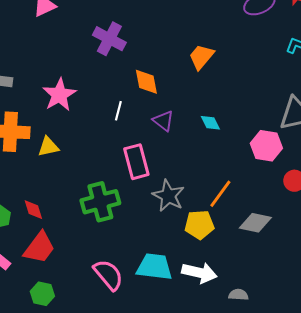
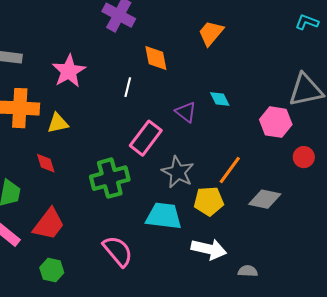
purple triangle: (163, 121) -> (186, 112), moved
pink rectangle: (136, 162) -> (146, 138), turned 52
red diamond: (33, 210) -> (46, 163), moved
cyan trapezoid: (154, 267) -> (164, 216), moved

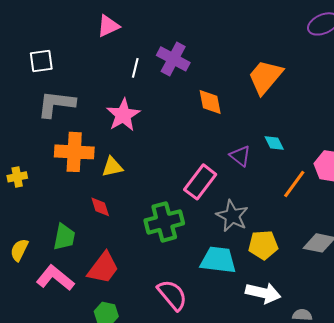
orange trapezoid: (211, 33) -> (265, 77), size x1.4
white line: (128, 87) -> (135, 68), moved
orange line: (230, 170) -> (294, 184), moved

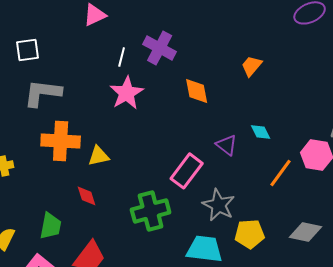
orange trapezoid: (265, 77) -> (252, 66), size x0.6
pink star: (123, 115) -> (127, 93), moved

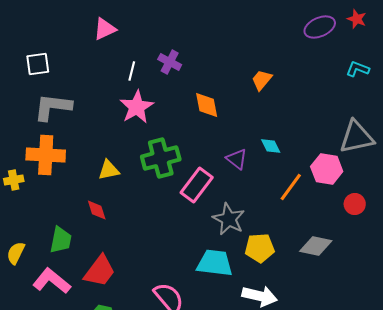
purple cross: (160, 48) -> (170, 62), size x0.7
orange cross: (61, 141) -> (46, 155), moved
green cross: (151, 211) -> (161, 158), moved

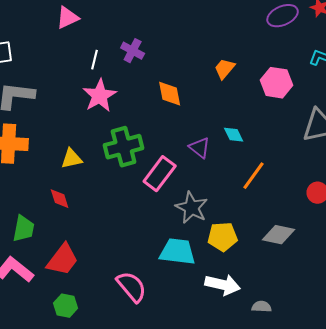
pink hexagon: (327, 169) -> (277, 83), moved

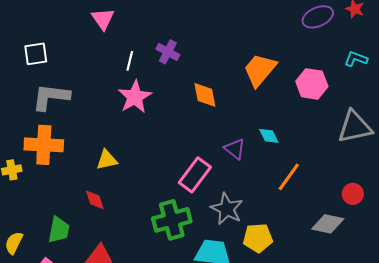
pink triangle: (68, 18) -> (103, 19), turned -40
orange trapezoid: (225, 69) -> (260, 70), size x1.6
green cross: (124, 147) -> (172, 220), moved
gray diamond: (279, 235) -> (328, 224), moved

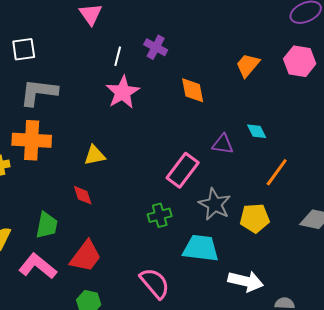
orange trapezoid: (260, 70) -> (248, 65), size x0.7
pink hexagon: (312, 84) -> (300, 61), moved
purple triangle: (235, 149) -> (223, 144), turned -30
green cross: (172, 220) -> (160, 215), size x0.6
yellow pentagon: (258, 238) -> (255, 218), moved

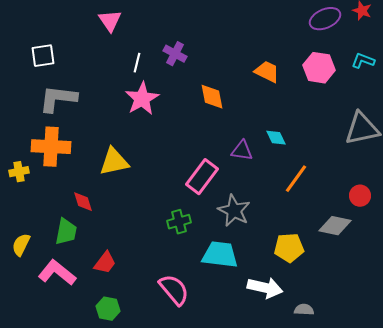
orange trapezoid: (248, 65) -> (267, 72), turned 76
yellow triangle: (95, 155) -> (114, 162), size x1.4
red diamond: (83, 195) -> (83, 202), moved
yellow pentagon: (255, 218) -> (289, 248), moved
red trapezoid: (86, 256) -> (105, 263), size x0.7

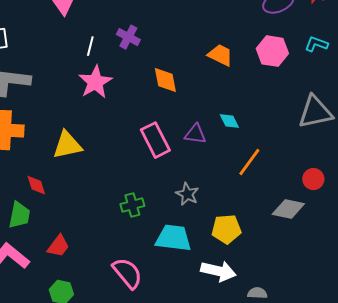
pink rectangle: (202, 177) -> (155, 140), moved, turned -64
gray star: (234, 211) -> (187, 194), size x0.7
yellow pentagon: (289, 248) -> (226, 229), moved

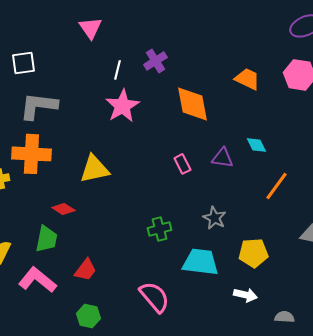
purple cross: (128, 37) -> (155, 61), turned 30
orange diamond: (165, 80) -> (192, 104), size x1.4
pink rectangle: (155, 140) -> (182, 164), size x0.6
red diamond: (36, 185) -> (63, 209), turned -40
white arrow: (218, 271) -> (245, 295), size x0.7

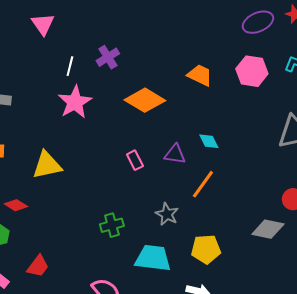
orange diamond: (192, 104) -> (145, 100), turned -48
orange line: (276, 186) -> (203, 184), moved

